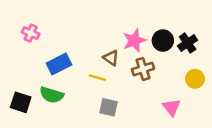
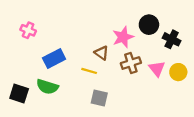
black circle: (163, 41) -> (149, 25), moved
black cross: (188, 43) -> (172, 39), turned -30
pink triangle: (171, 107) -> (157, 69), moved

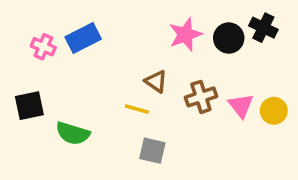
pink star: (123, 37) -> (185, 35), moved
black cross: (172, 39) -> (263, 28), moved
blue rectangle: (54, 58) -> (83, 38), moved
black square: (19, 94) -> (29, 106), moved, turned -30

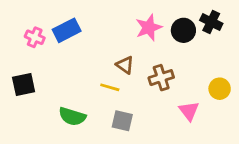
pink triangle: (241, 106) -> (189, 111), moved
green semicircle: (73, 133) -> (72, 116), moved

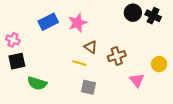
pink star: (149, 28) -> (77, 23), moved
black circle: (183, 30) -> (133, 13), moved
pink cross: (35, 37) -> (13, 40), moved
green semicircle: (72, 116) -> (37, 83), moved

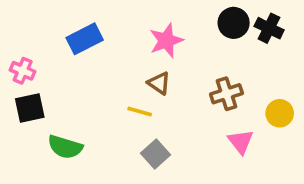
pink star: (77, 23) -> (166, 41), moved
brown cross: (117, 56) -> (226, 94), moved
gray square: (89, 87) -> (156, 154), turned 35

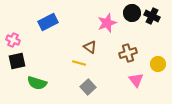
pink star: (166, 41) -> (107, 23), moved

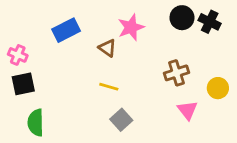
pink star: (107, 23) -> (131, 27), moved
brown triangle: (90, 47) -> (107, 48), moved
green semicircle: (37, 83) -> (36, 123), moved, turned 72

